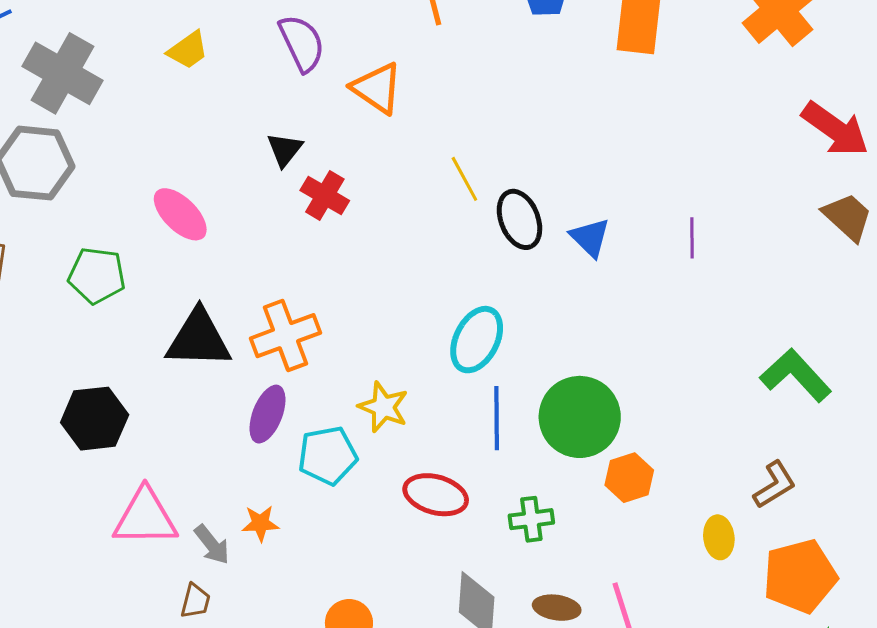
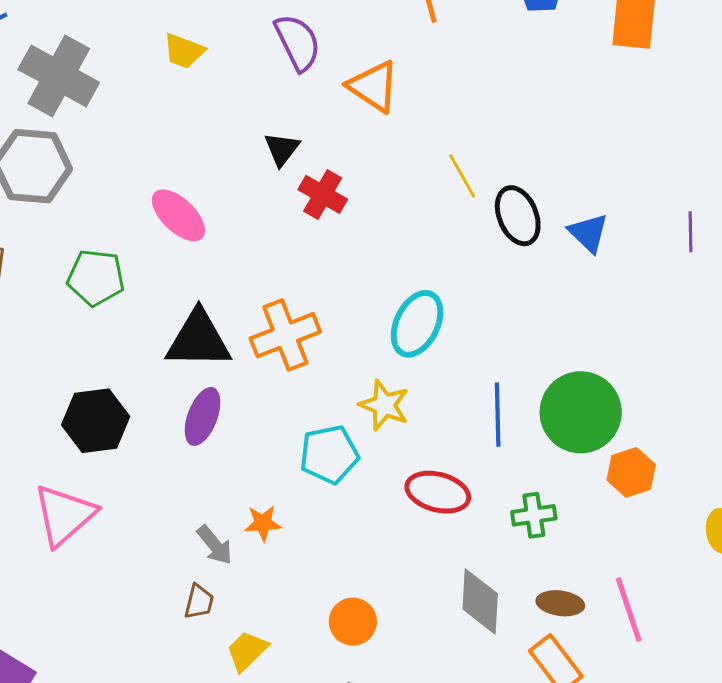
yellow trapezoid: (188, 50) -> (184, 51), turned 57
cyan ellipse: (477, 340) -> (417, 324), moved
purple ellipse: (267, 414) -> (203, 416), moved
pink triangle: (145, 517) -> (64, 515), moved, turned -40

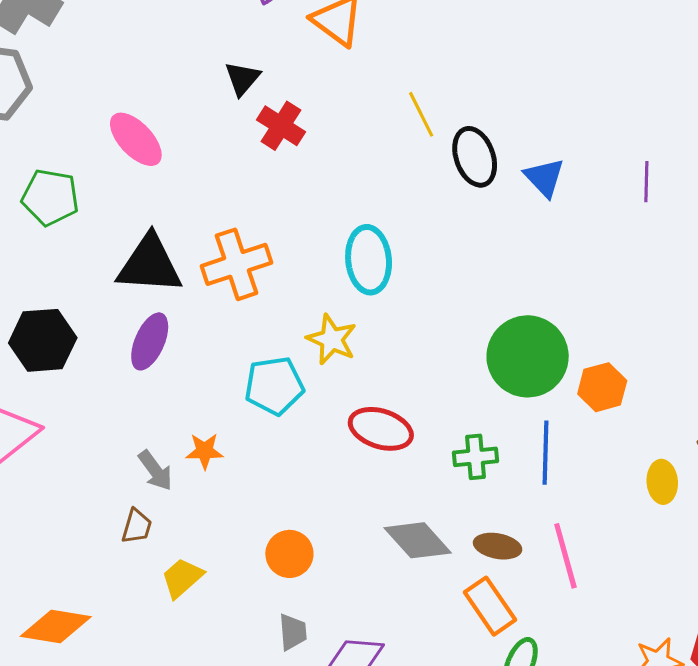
cyan ellipse: (417, 324) -> (369, 260), turned -34
blue line: (498, 415) -> (546, 453), moved
orange hexagon: (631, 472) -> (602, 387), moved
gray diamond: (480, 601) -> (418, 540), turned -48

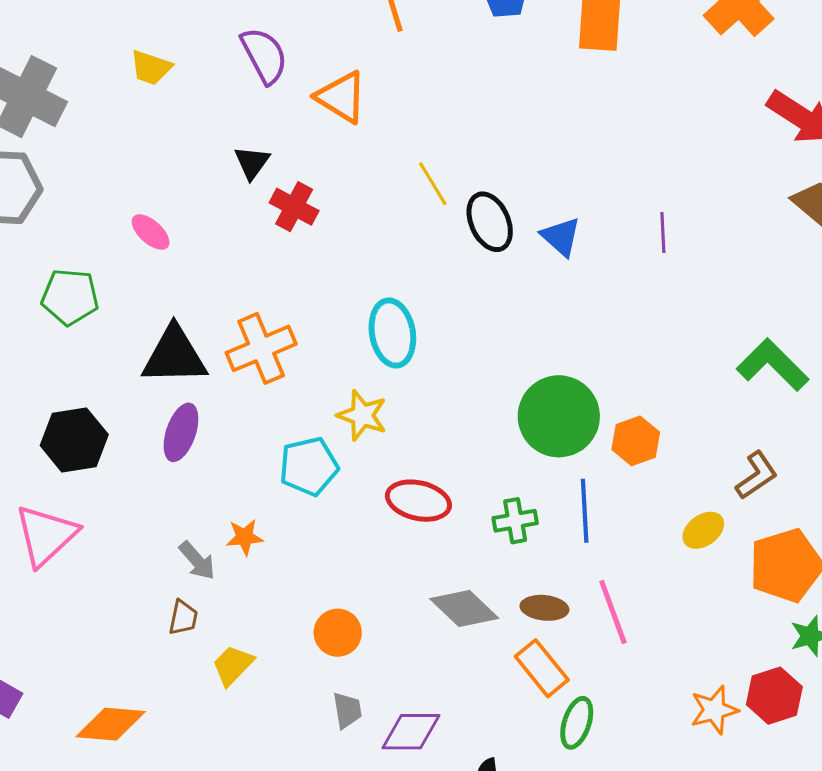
pink ellipse: (136, 139) -> (151, 232), size x0.7
yellow ellipse: (662, 482) -> (703, 530), turned 63

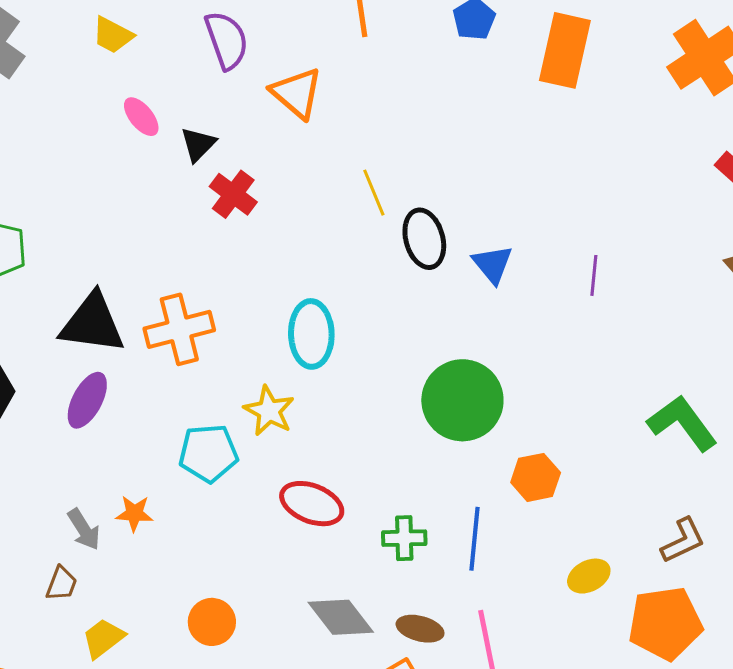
pink ellipse: (151, 232) -> (141, 117), moved
green circle: (559, 416) -> (462, 400), moved
brown L-shape: (756, 475) -> (683, 540), moved

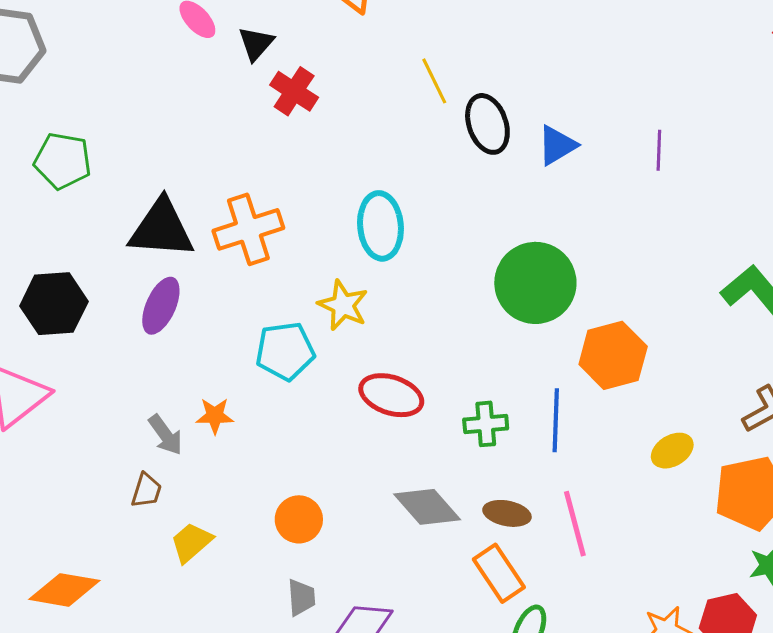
blue triangle: (492, 264) -> (557, 145), turned 42
orange hexagon: (536, 477) -> (613, 355), size x1.4

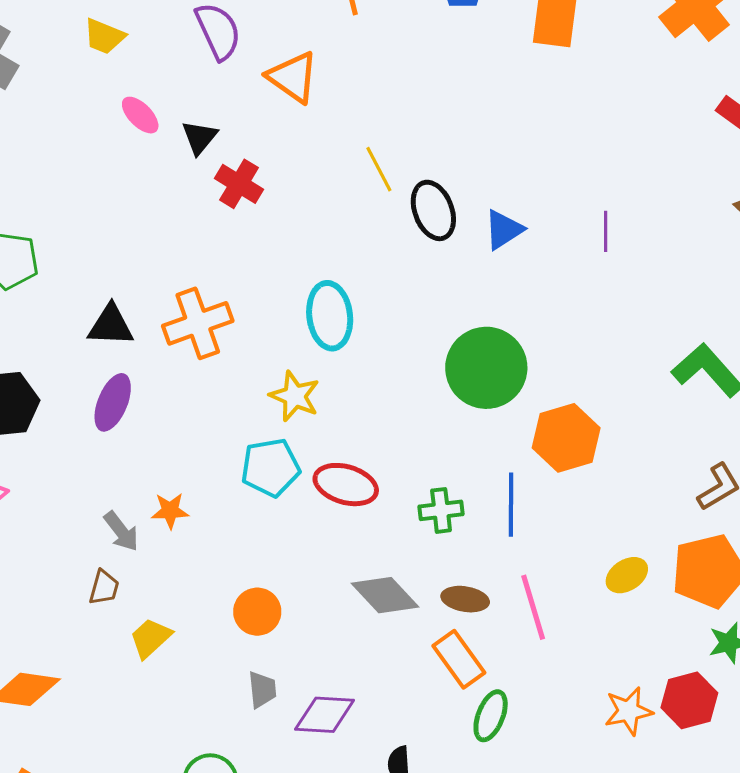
black triangle: (161, 229) -> (111, 325), size x0.7
cyan pentagon: (285, 351) -> (270, 467), moved
yellow ellipse: (672, 451) -> (627, 575), moved

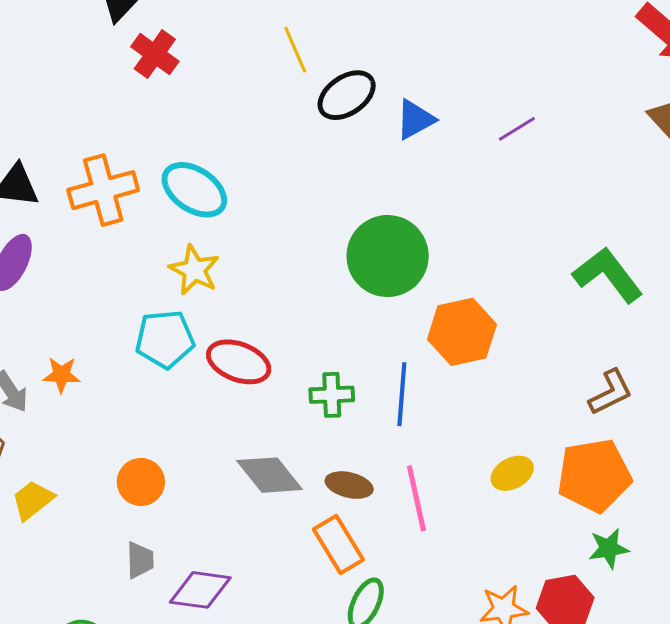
black ellipse: (433, 210) -> (347, 95), turned 72
purple line: (606, 231) -> (517, 129), turned 54
cyan ellipse: (330, 316) -> (194, 190), moved, turned -54

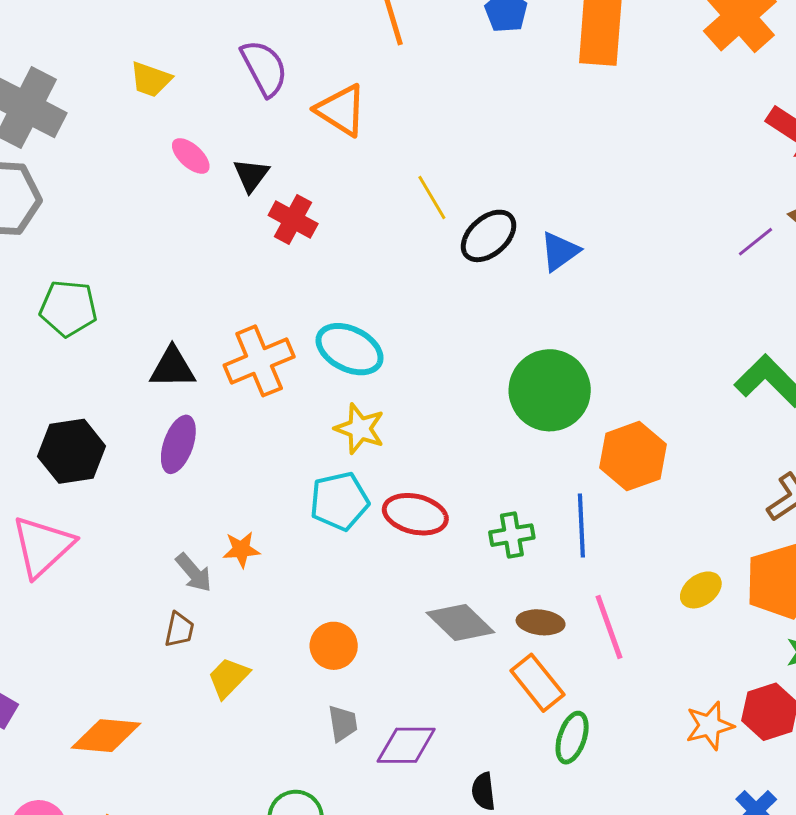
purple line: (517, 129) -> (755, 242), moved

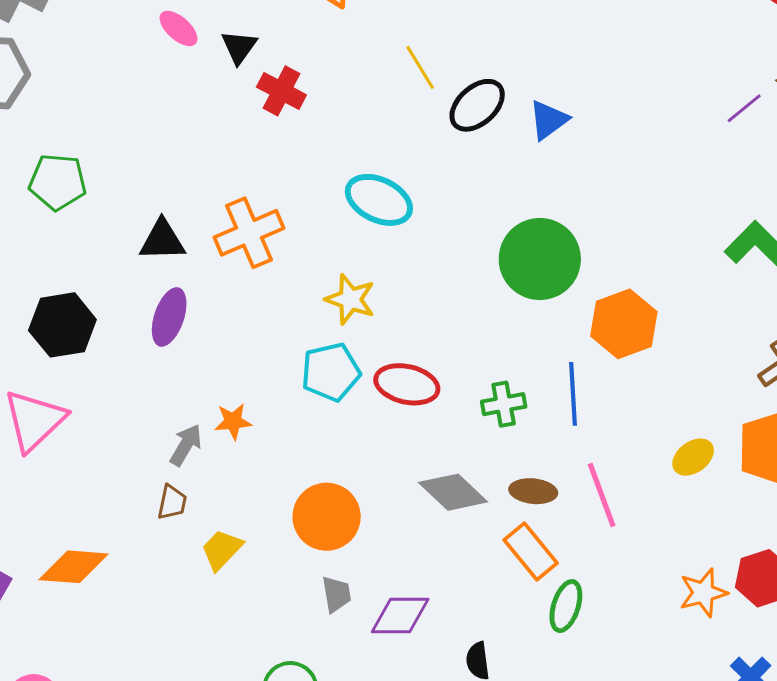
cyan ellipse: (350, 349) -> (379, 200), moved
gray arrow: (194, 573) -> (186, 445), turned -108
orange circle: (334, 646) -> (327, 517), size x1.4
orange diamond: (106, 736) -> (74, 567), moved

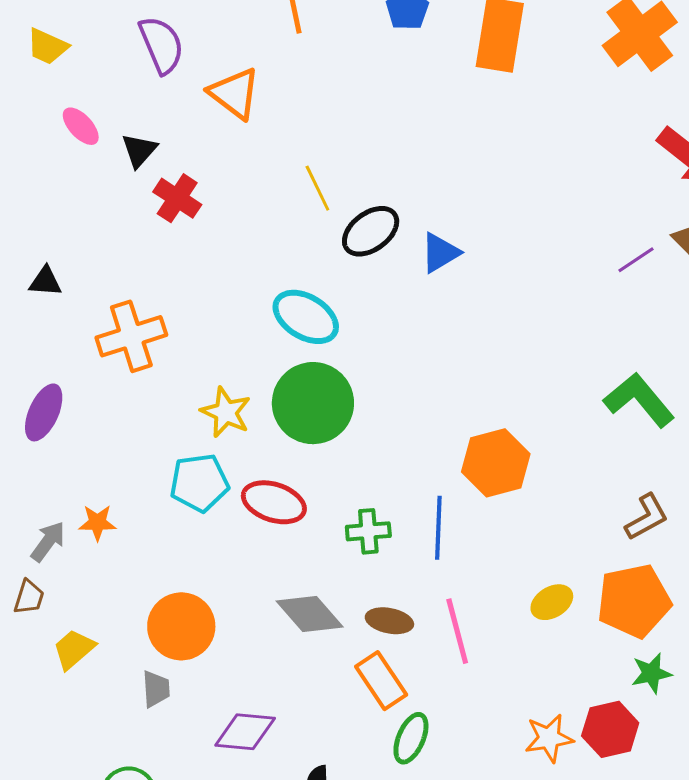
cyan ellipse: (379, 200) -> (306, 317), moved
black triangle: (162, 240) -> (45, 281), moved, size x0.7
green circle: (540, 259) -> (313, 403), moved
gray trapezoid: (336, 594) -> (156, 689), moved

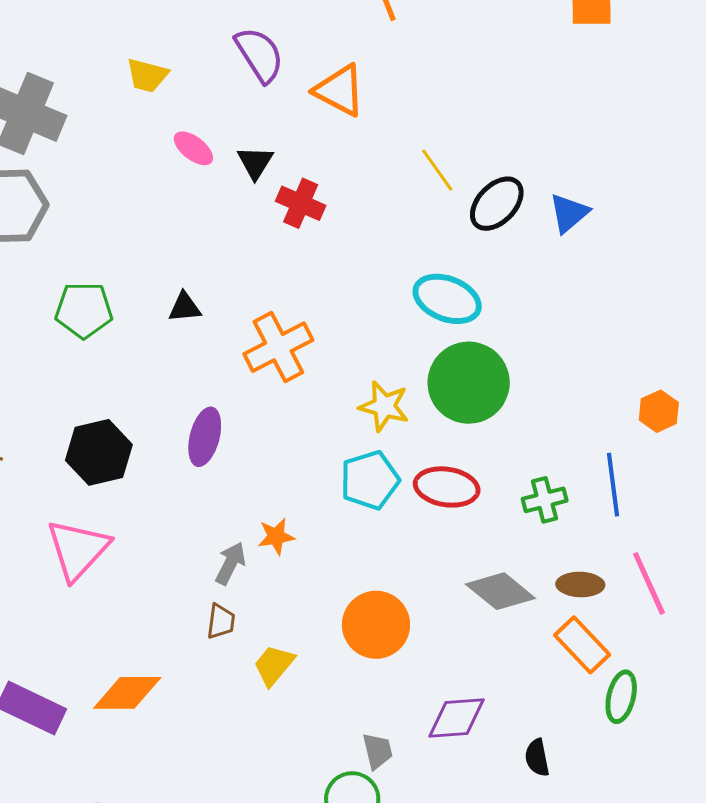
orange hexagon: (496, 463) -> (659, 411), size x0.6
gray trapezoid: (156, 689) -> (377, 751), moved

